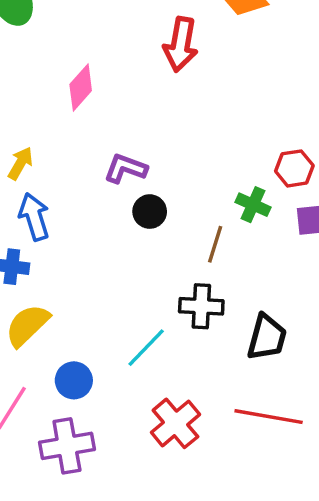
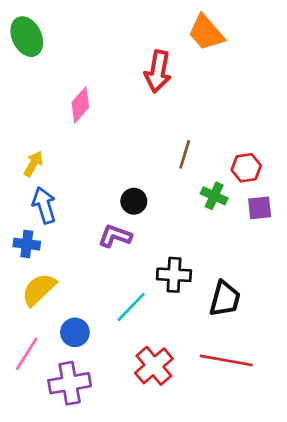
purple L-shape: (126, 168) -> (115, 236), moved
brown line: (215, 244) -> (185, 154), moved

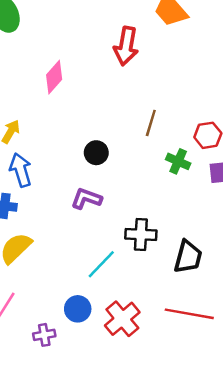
black circle: (134, 201) -> (96, 153), moved
blue circle: (75, 332) -> (78, 309), moved
purple cross: (70, 383) -> (44, 335), size x0.6

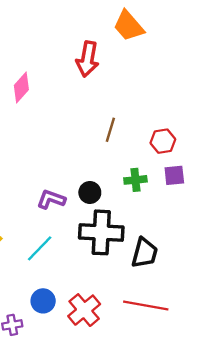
black circle: (96, 153) -> (90, 193), moved
green cross: (178, 161) -> (135, 180), moved, turned -30
black cross: (141, 234) -> (101, 232), size x1.5
cyan line: (101, 264) -> (40, 248), moved

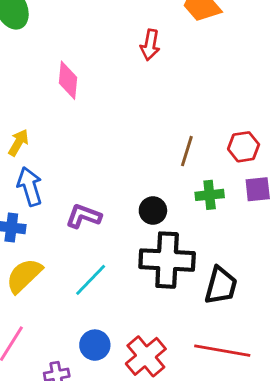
red arrow: (88, 59) -> (150, 45), size x0.7
pink diamond: (21, 88) -> (68, 80), turned -36
brown line: (110, 130) -> (187, 151), moved
purple L-shape: (51, 199) -> (84, 216), moved

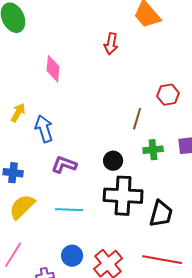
red hexagon: (244, 147) -> (168, 95), moved
blue arrow: (30, 186) -> (44, 129), moved
cyan line: (91, 280) -> (69, 210), turned 48

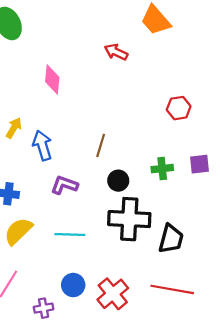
red arrow: (111, 44) -> (116, 52), turned 105
brown line: (137, 119) -> (101, 145), moved

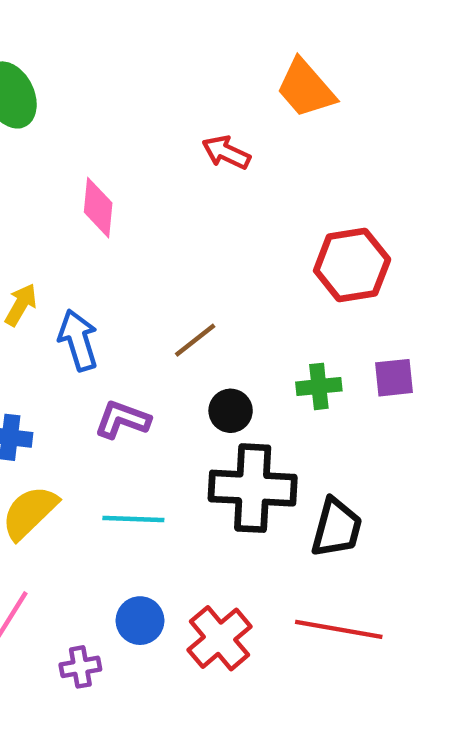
red hexagon: (179, 108) -> (352, 265), size x1.5
brown line: (101, 145) -> (195, 340), turned 35

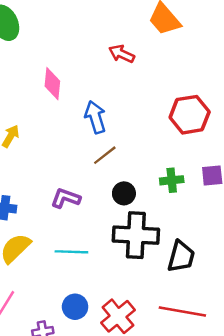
blue arrow: (78, 340) -> (95, 117), moved

